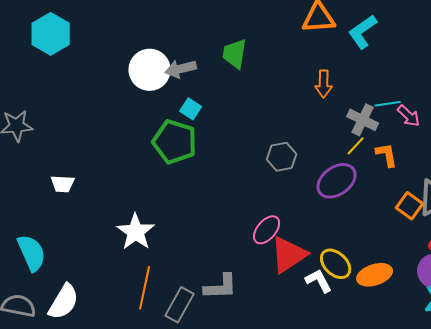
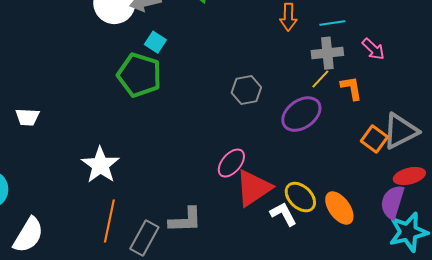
cyan line: (388, 104) -> (332, 23), moved
gray cross: (363, 120) -> (327, 53), turned -32
orange ellipse: (375, 275) -> (339, 208), turned 72

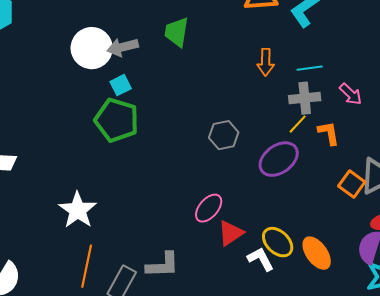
cyan square: (155, 42) -> (121, 85), moved, turned 30
red triangle: (253, 188) -> (231, 233), size x0.7

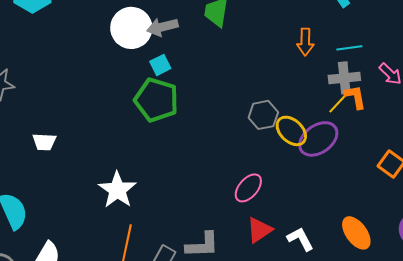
orange L-shape: (329, 133) -> (355, 97), moved
red triangle: (231, 233) -> (259, 230), moved
yellow ellipse: (278, 242) -> (291, 131), moved

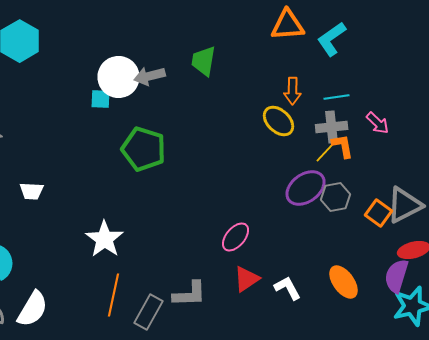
cyan square: (160, 65) -> (101, 99), moved, turned 30
gray hexagon: (263, 115) -> (336, 197), moved
yellow ellipse: (291, 131) -> (279, 121), moved

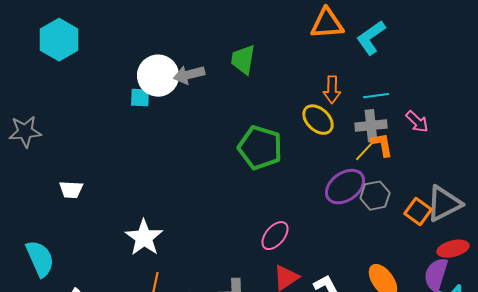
green pentagon: (144, 149) -> (260, 148), moved

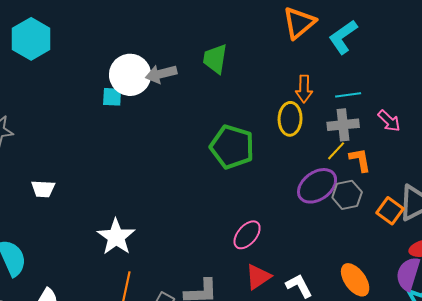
orange triangle: (327, 24) -> (299, 23), turned -36
yellow ellipse: (318, 120) -> (290, 119), turned 48
orange L-shape: (382, 145) -> (360, 160), moved

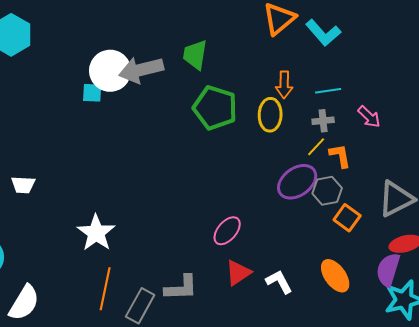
cyan L-shape: (343, 37) -> (323, 33), turned -96
gray arrow: (161, 74) -> (141, 70), size x1.4
gray cross: (343, 125) -> (323, 121), size x0.7
green pentagon: (232, 147) -> (215, 108), moved
orange square: (390, 211) -> (347, 218), moved

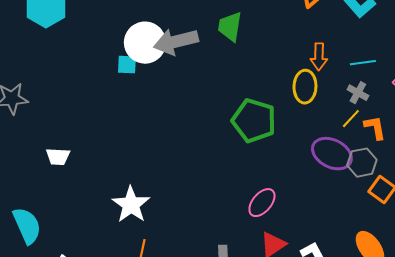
green pentagon: (215, 108) -> (254, 121), moved
gray cross: (323, 121) -> (358, 93), turned 35
purple ellipse: (297, 182) -> (332, 154), turned 63

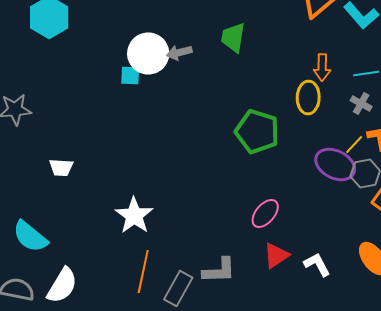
gray arrow: (176, 42) -> (179, 52), size x0.6
yellow line: (351, 119) -> (354, 144), moved
cyan semicircle: (27, 226) -> (30, 236), turned 153

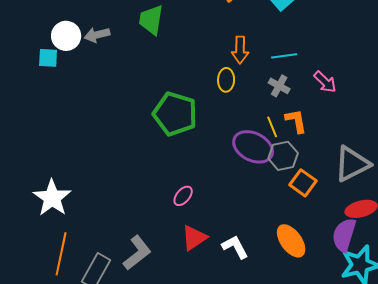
white circle: (148, 53) -> (66, 36), size x0.7
yellow ellipse: (308, 97) -> (226, 80), size x0.7
yellow line: (354, 144) -> (272, 127), turned -65
pink ellipse: (265, 213) -> (183, 196), size x0.7
gray L-shape: (219, 270) -> (137, 253), turned -36

